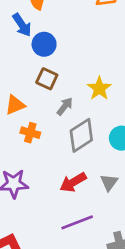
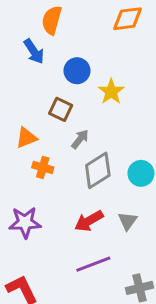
blue circle: (44, 44) -> (77, 71), moved
yellow star: (99, 88) -> (111, 92), moved

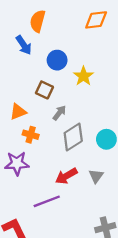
purple star: (25, 222) -> (17, 163), moved
purple line: (93, 264) -> (47, 201), moved

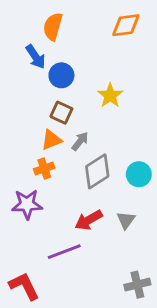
blue circle: (57, 60) -> (61, 75), moved
orange triangle: (18, 112) -> (51, 140), moved
orange cross: (31, 135) -> (44, 169), turned -35

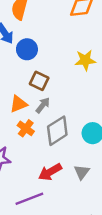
yellow star: (110, 95) -> (85, 60), moved, turned 30
brown square: (61, 113) -> (39, 81), moved
orange cross: (44, 169) -> (26, 128), moved, turned -35

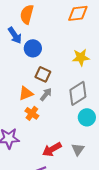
gray diamond: (57, 131) -> (78, 93), moved

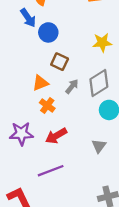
gray arrow: (46, 94) -> (72, 86), moved
red arrow: (52, 149) -> (56, 136), moved

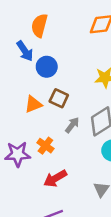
orange triangle: (40, 83) -> (33, 104), moved
purple star: (21, 134) -> (18, 154), moved

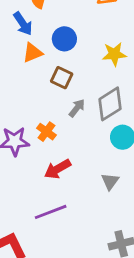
blue circle: (47, 67) -> (64, 39), moved
orange triangle: (33, 104) -> (33, 53), moved

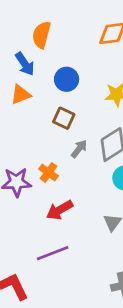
orange triangle: (33, 53) -> (21, 95), moved

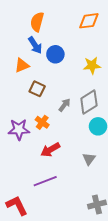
blue arrow: (25, 64) -> (35, 45), moved
brown square: (64, 118) -> (37, 89), moved

